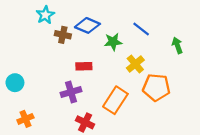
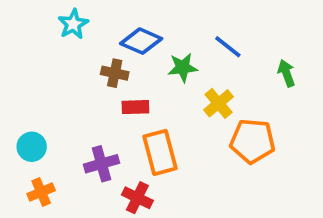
brown cross: (63, 35) -> (115, 73), moved
cyan circle: (15, 83) -> (32, 147), moved
purple cross: (71, 92) -> (101, 164), moved
orange rectangle: (115, 100) -> (160, 152), moved, turned -48

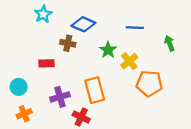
blue line: (228, 47) -> (135, 28), turned -36
green star: (183, 67) -> (108, 50), moved, turned -30
red rectangle: (135, 107) -> (47, 63), moved

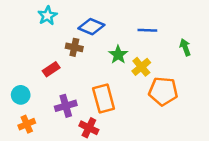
red rectangle: (47, 63) -> (51, 69), turned -32

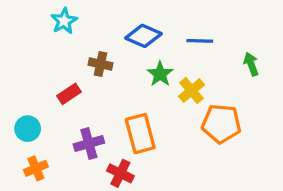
blue diamond: (91, 27) -> (143, 36), moved

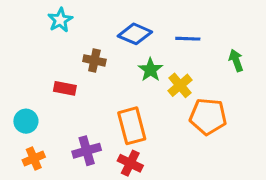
red rectangle: (69, 94) -> (65, 88), turned 45
purple cross: (89, 144) -> (87, 151), moved
red cross: (120, 173) -> (130, 163), moved

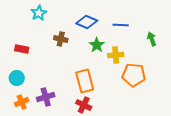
yellow cross: (180, 85) -> (116, 55), turned 35
red rectangle: (65, 88) -> (22, 49), moved
purple cross: (87, 151) -> (46, 97), moved

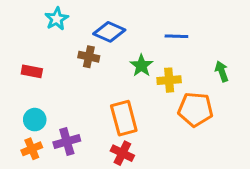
blue diamond: (87, 22) -> (109, 32), moved
green arrow: (152, 39) -> (222, 71), moved
cyan circle: (17, 78) -> (35, 120), moved

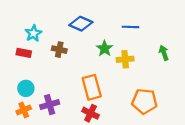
cyan star: (57, 19) -> (33, 33), moved
brown cross: (89, 57) -> (59, 50), moved
orange pentagon: (195, 109) -> (144, 101), moved

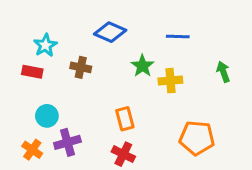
orange rectangle: (92, 87) -> (125, 119), size x0.7
cyan circle: (26, 88) -> (47, 116), moved
orange cross: (24, 110) -> (32, 150), turned -32

